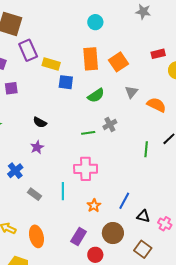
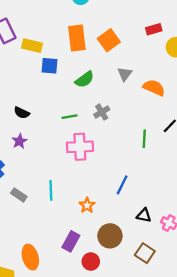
green line: (88, 133) -> (70, 117), moved
pink cross: (86, 169) -> (80, 147), moved
blue line: (124, 201) -> (122, 185), moved
orange ellipse: (36, 236) -> (30, 257), moved

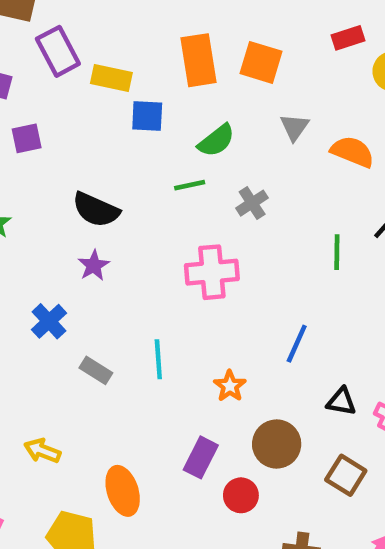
orange square: (109, 40) -> (261, 62), turned -35
black semicircle: (22, 113) -> (96, 210), size x1.5
green line: (70, 117) -> (190, 185), moved

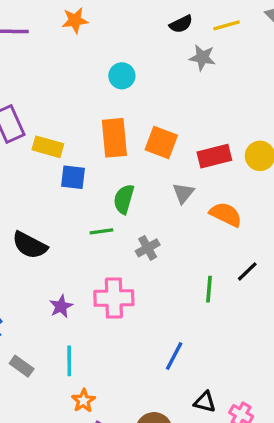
red rectangle: (348, 38) -> (214, 156), moved, size x1.4
green semicircle: (216, 141) -> (124, 199), turned 140
purple star: (94, 265) -> (61, 306), moved
orange star: (230, 386) -> (83, 401), moved

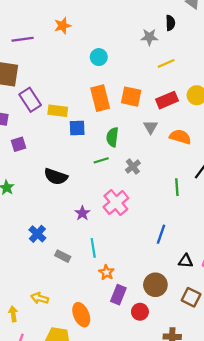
black semicircle: (181, 24) -> (170, 23), moved, turned -56
yellow line: (226, 25) -> (166, 63), moved
pink cross: (114, 298) -> (116, 203), turned -30

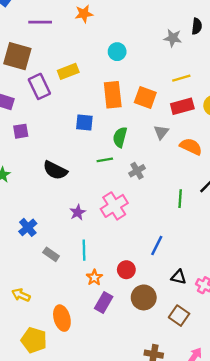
yellow line: (166, 63) -> (181, 78), moved
yellow rectangle: (58, 111) -> (68, 71), moved, turned -36
red circle: (140, 312) -> (126, 270), moved

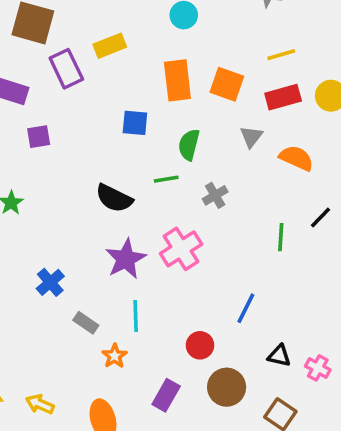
black semicircle: (55, 170) -> (114, 198), moved
purple star: (78, 212) -> (126, 259), size x1.6
orange star: (94, 278) -> (115, 356), moved
yellow arrow: (21, 295) -> (40, 404), moved

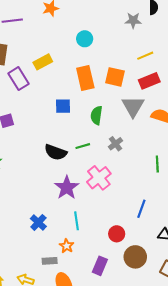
gray triangle: (251, 137) -> (133, 106), size x1.6
green line: (166, 179) -> (83, 146), moved
blue cross: (50, 282) -> (38, 222), moved
gray rectangle: (86, 323) -> (50, 261), moved, turned -32

